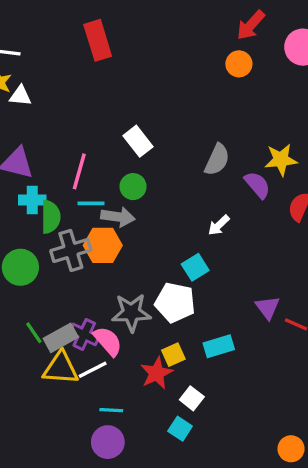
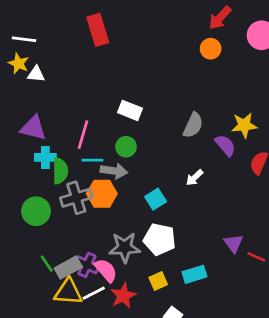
white rectangle: (138, 141) -> (130, 110), turned -30
cyan square: (195, 267) -> (156, 199), moved
red star: (157, 373) -> (123, 296), moved

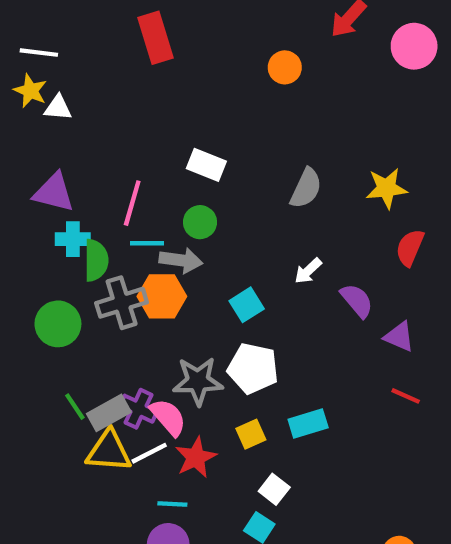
orange circle: (211, 49) -> (285, 67), moved
purple semicircle: (225, 145) -> (357, 301), moved
purple triangle: (233, 243) -> (399, 337), moved, turned -30

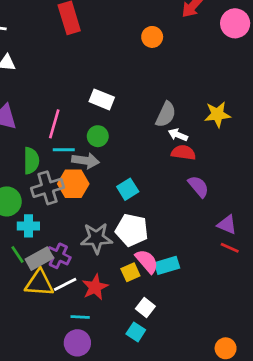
cyan cross: (73, 239) -> (28, 226), moved
red semicircle: (410, 248) -> (183, 153), moved, turned 75
white arrow: (308, 271) -> (178, 135), moved, turned 66
purple triangle: (399, 337) -> (227, 225), moved
pink semicircle: (168, 417) -> (147, 261), moved

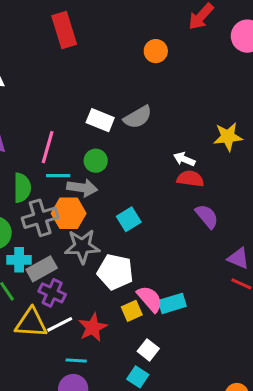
gray semicircle: (166, 114) -> (138, 117), moved, turned 35
white pentagon: (132, 230) -> (115, 272), moved
gray star: (96, 238) -> (82, 246), moved
gray rectangle: (39, 259) -> (42, 269), moved

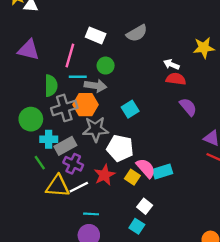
white rectangle: (100, 120) -> (96, 35), moved
yellow square: (132, 311) -> (132, 177), turned -32
red star: (93, 327) -> (104, 175), moved

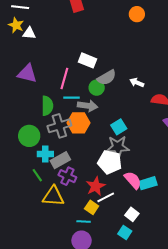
gray semicircle: (137, 33) -> (107, 78), moved
white arrow: (171, 64) -> (137, 83), moved
gray star: (96, 129) -> (118, 147), moved
yellow square: (132, 177) -> (92, 207), moved
white line: (79, 187) -> (106, 197), moved

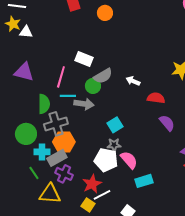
orange circle: (137, 14) -> (105, 13), moved
orange hexagon: (78, 123) -> (64, 142), moved
gray star: (118, 147) -> (114, 145), size x0.6
pink semicircle: (133, 180) -> (129, 160), moved

